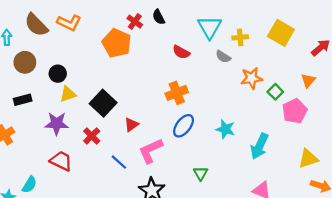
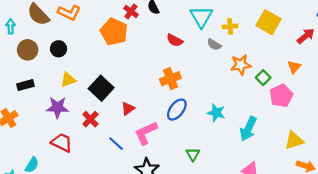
black circle: (58, 74) -> (59, 49), moved

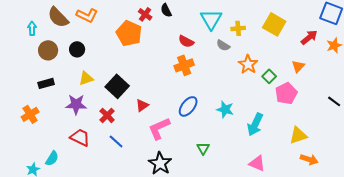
orange star: (241, 65) -> (248, 64), turned -30
orange cross: (170, 79) -> (184, 65), moved
blue line: (116, 144) -> (116, 141), moved

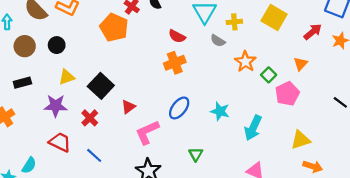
blue line: (116, 141) -> (94, 155), moved

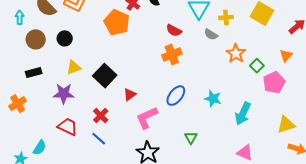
red cross: (90, 118) -> (101, 116), moved

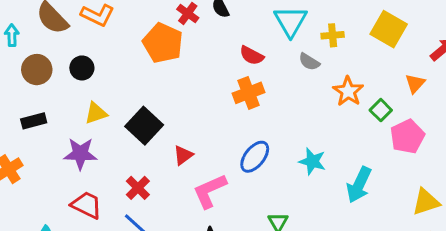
orange triangle: (286, 56) -> (415, 84), moved

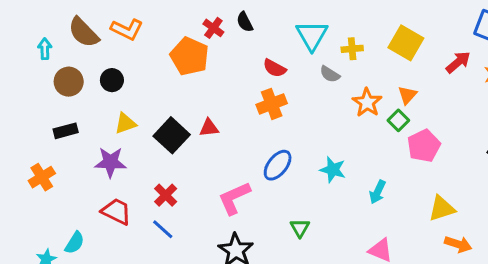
orange triangle: (415, 84) -> (407, 95), moved
red triangle: (183, 155) -> (209, 128), moved, turned 30
cyan arrow: (359, 185) -> (378, 192), size x0.7

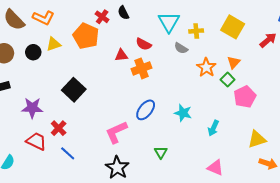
yellow triangle: (125, 123) -> (54, 44), moved
red triangle: (209, 128) -> (121, 55), moved
red cross: (166, 195) -> (59, 128), moved

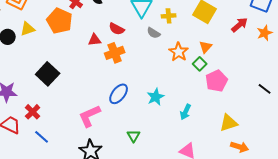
cyan star: (183, 113) -> (156, 97), turned 30

